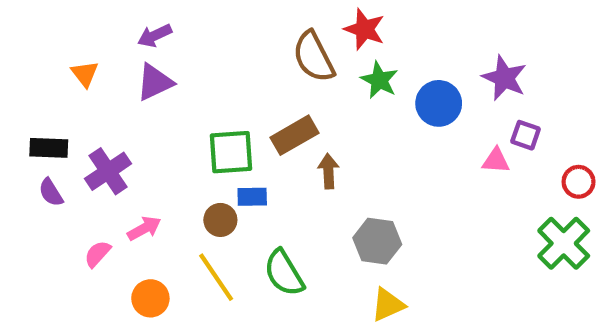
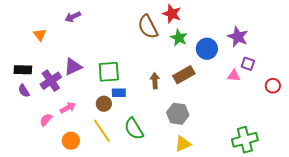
purple triangle: (155, 82) -> (73, 67), moved
brown rectangle: (295, 135) -> (184, 75), moved
green cross: (564, 243) -> (245, 140), moved, turned 30

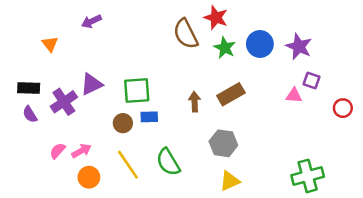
blue circle: (207, 49) -> (260, 44), moved
brown circle: (104, 104) -> (123, 123), moved
pink arrow: (68, 108) -> (81, 151), moved

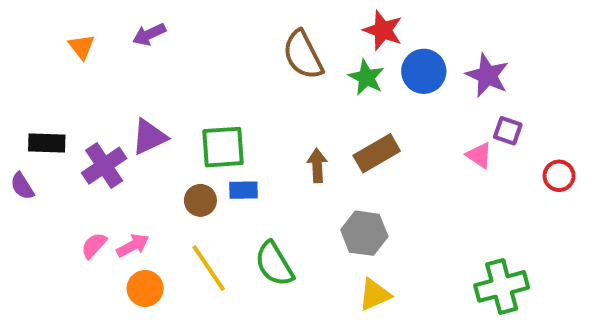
red star: (216, 18) -> (383, 30), moved
orange triangle: (50, 44) -> (82, 47), moved
pink triangle: (294, 96) -> (479, 155), turned 30
purple semicircle: (30, 114) -> (22, 186), moved

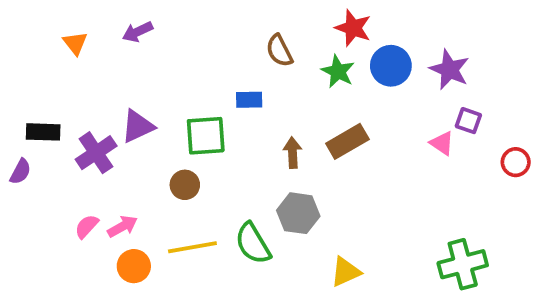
brown semicircle: (303, 55) -> (279, 51), size x0.7
purple semicircle: (22, 186) -> (20, 172), turned -120
blue rectangle: (243, 190) -> (249, 100), moved
gray hexagon: (364, 233) -> (298, 213), moved
yellow line: (209, 268) -> (192, 247), turned -66

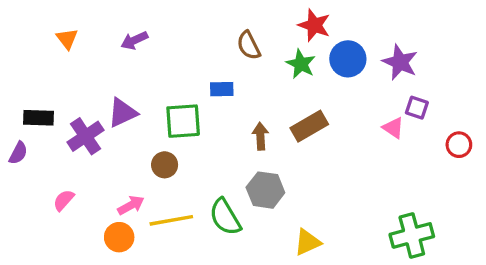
purple arrow: (138, 32) -> (134, 40), moved
pink semicircle: (87, 226) -> (64, 200), moved
pink arrow: (122, 226) -> (131, 205), moved

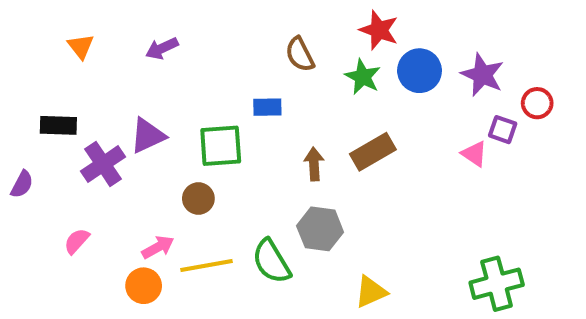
black rectangle: (38, 118) -> (58, 125), moved
red circle: (459, 145) -> (537, 103), moved

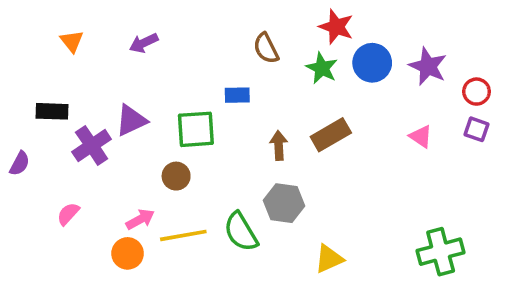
purple square: (503, 130) -> (477, 129), moved

